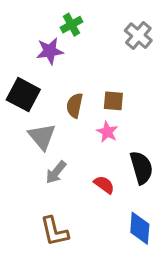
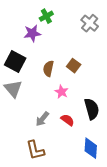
brown square: (113, 101) -> (74, 66), turned 32
pink star: (107, 132) -> (61, 92), moved
gray triangle: (42, 137) -> (13, 89), moved
gray arrow: (56, 172) -> (42, 119), moved

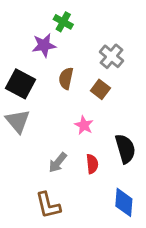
green cross: (46, 16) -> (63, 22), turned -32
gray cross: (90, 23) -> (111, 56), moved
brown semicircle: (48, 69) -> (66, 78), moved
red semicircle: (68, 120) -> (92, 164), turned 48

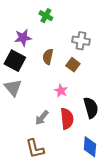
purple star: (44, 45) -> (23, 38), moved
gray cross: (111, 56) -> (81, 41), turned -30
red semicircle: (92, 164) -> (67, 119), size x1.5

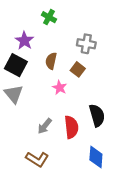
purple star: (23, 38) -> (24, 41), turned -30
pink star: (61, 91) -> (60, 88), moved
brown L-shape: (35, 149) -> (37, 159), turned -45

